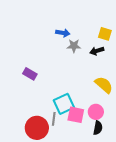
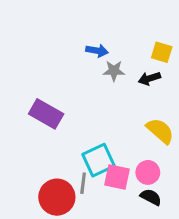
purple rectangle: (30, 74) -> (46, 114), size x1.5
black semicircle: (98, 128) -> (151, 197), turned -72

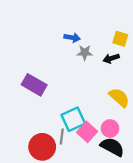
pink square: (117, 177) -> (87, 132), turned 30
black semicircle: (151, 197) -> (112, 147), size x1.5

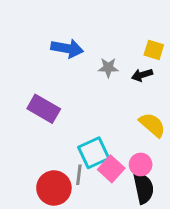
blue arrow: (72, 38) -> (67, 48), moved, size x1.5
black semicircle: (112, 147) -> (144, 188), turned 50

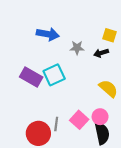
cyan square: (94, 153) -> (54, 75), moved

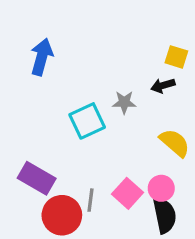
blue arrow: (48, 34) -> (42, 57), moved, turned -85
gray star: (77, 48) -> (124, 102), moved
purple rectangle: (31, 77) -> (37, 178), moved

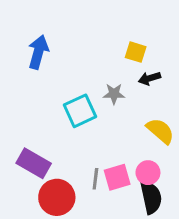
yellow square: (176, 57) -> (136, 52), moved
pink square: (128, 193) -> (117, 177), turned 32
gray line: (90, 200) -> (95, 179), moved

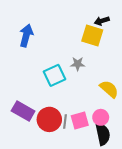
yellow square: (136, 52) -> (92, 36), size x1.5
black arrow: (150, 78) -> (102, 21), moved
red circle: (57, 197) -> (49, 119), moved

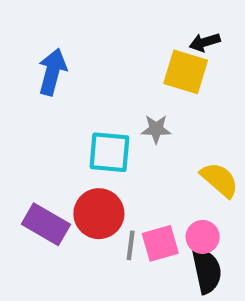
cyan square: (55, 75) -> (109, 152), turned 30
red circle: (49, 119) -> (99, 214), moved

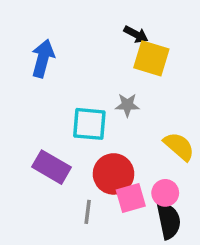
black arrow: (205, 42) -> (136, 34), moved, turned -135
red circle: (99, 214) -> (114, 174), moved
purple rectangle: (46, 224) -> (51, 167), moved
gray line: (131, 245) -> (88, 212), moved

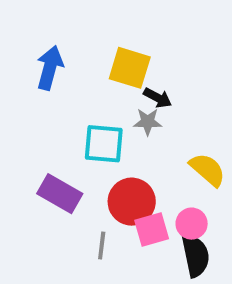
black arrow: (136, 34) -> (158, 98), moved
yellow square: (151, 58) -> (130, 68), moved

